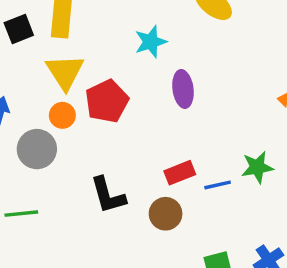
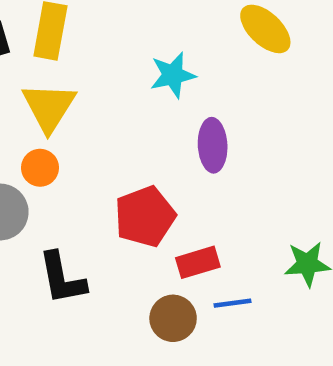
red pentagon: (107, 101) -> (145, 216), moved
blue line: (218, 185) -> (232, 303), moved
black L-shape: (108, 195) -> (62, 278), moved

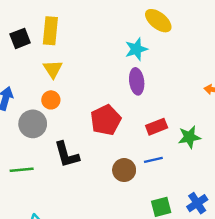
cyan star: (173, 75) -> (136, 49), moved
yellow triangle: (49, 107) -> (53, 69), size x0.7
red rectangle: (198, 262) -> (157, 127), moved

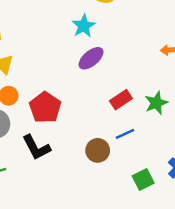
purple ellipse: (137, 81) -> (91, 58), turned 70
red pentagon: (106, 120) -> (45, 108), moved

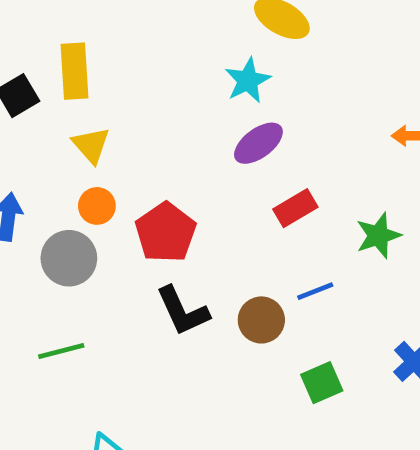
red rectangle: (121, 100) -> (295, 208), moved
black L-shape: (36, 147) -> (183, 311), moved
green square: (143, 179) -> (322, 383), moved

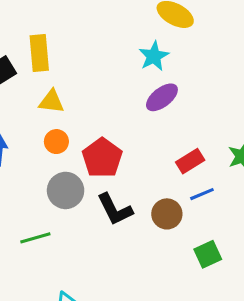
yellow triangle: (91, 145) -> (51, 102), turned -40
red rectangle: (295, 208) -> (190, 161), moved
gray circle: (69, 258) -> (66, 190), moved

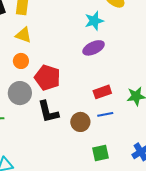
red pentagon: (102, 158) -> (47, 78), turned -30

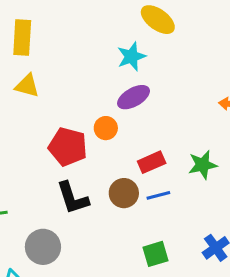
orange circle: (21, 61) -> (106, 128), moved
gray circle: (20, 93) -> (43, 247), moved
brown circle: (80, 122) -> (124, 193), moved

